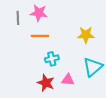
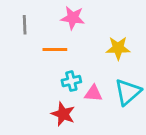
pink star: (39, 13) -> (73, 18), moved
pink triangle: (68, 80) -> (93, 93), moved

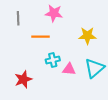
red star: (63, 114) -> (23, 79), moved, turned 30

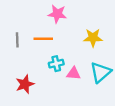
gray line: (18, 18) -> (17, 40), moved

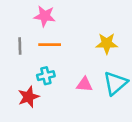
pink star: (57, 14) -> (45, 16), moved
cyan cross: (56, 64) -> (46, 76), moved

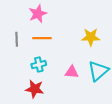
pink star: (45, 16) -> (38, 14), turned -30
red star: (29, 97) -> (35, 89), moved, turned 30

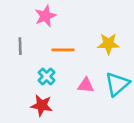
orange line: (42, 38) -> (63, 50), moved
cyan cross: (39, 65) -> (47, 76), turned -32

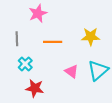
cyan cross: (47, 76) -> (25, 64), moved
pink triangle: (86, 85) -> (72, 71), turned 32

